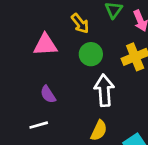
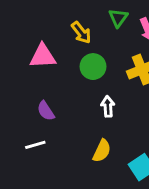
white arrow: (104, 90) -> (108, 106), size x0.6

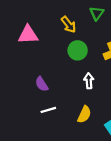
pink triangle: (43, 56) -> (28, 35), moved
white line: (35, 145) -> (48, 110), moved

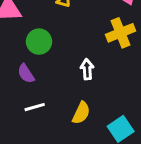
green circle: (78, 50) -> (39, 42), moved

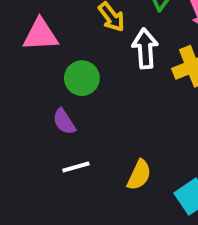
white arrow: (87, 69) -> (145, 49), moved, size x1.4

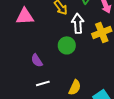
green circle: (82, 78) -> (67, 45), moved

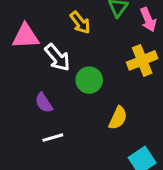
white arrow: (78, 23) -> (57, 57), moved, turned 144
yellow semicircle: (75, 87) -> (118, 118), moved

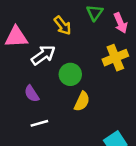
white arrow: (57, 57) -> (43, 55), turned -85
yellow semicircle: (118, 118) -> (82, 101), moved

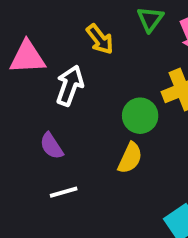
white arrow: (43, 55) -> (70, 85), turned -35
green circle: (70, 74) -> (140, 116), moved

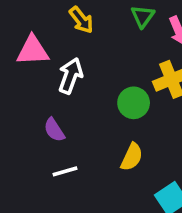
yellow arrow: (100, 39) -> (81, 20), moved
yellow semicircle: (130, 158) -> (132, 157), moved

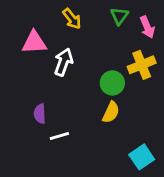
purple semicircle: (54, 130) -> (40, 114), moved, turned 30
yellow semicircle: (132, 157) -> (111, 112), moved

